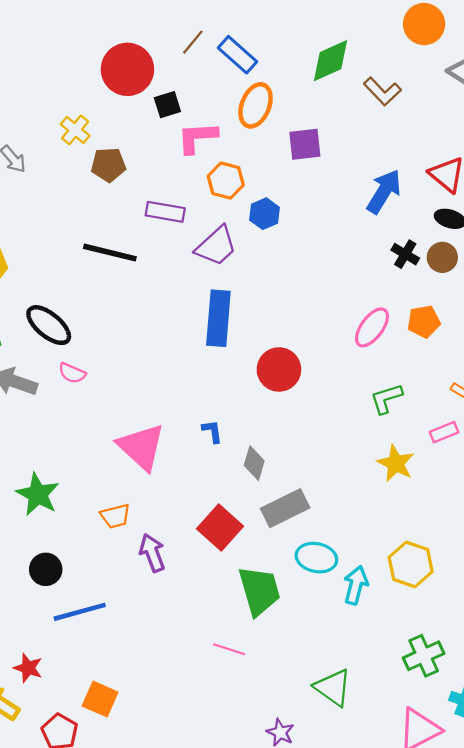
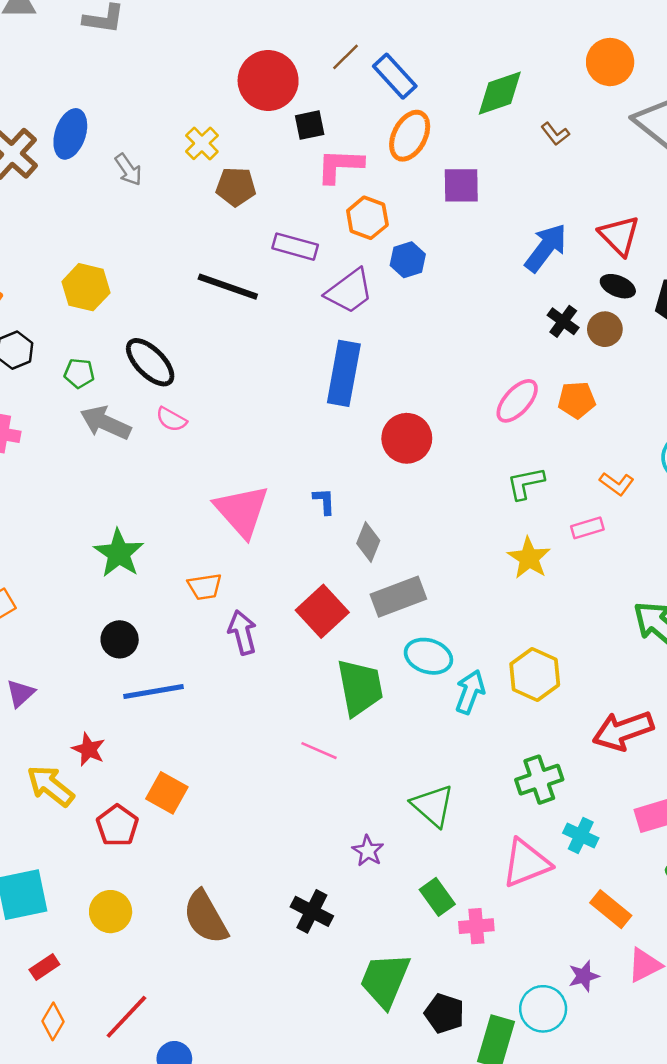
brown L-shape: (382, 91) -> (555, 134), size x0.7

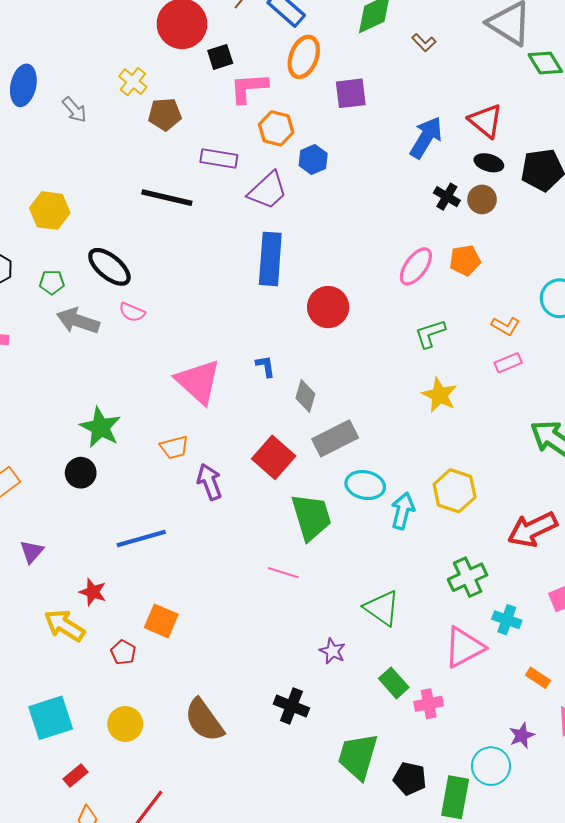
pink rectangle: (587, 528) -> (508, 363), moved
black circle: (120, 639) -> (81, 473), moved
red pentagon: (117, 826) -> (123, 652), size x0.7
orange rectangle: (611, 909) -> (538, 678), size x0.7

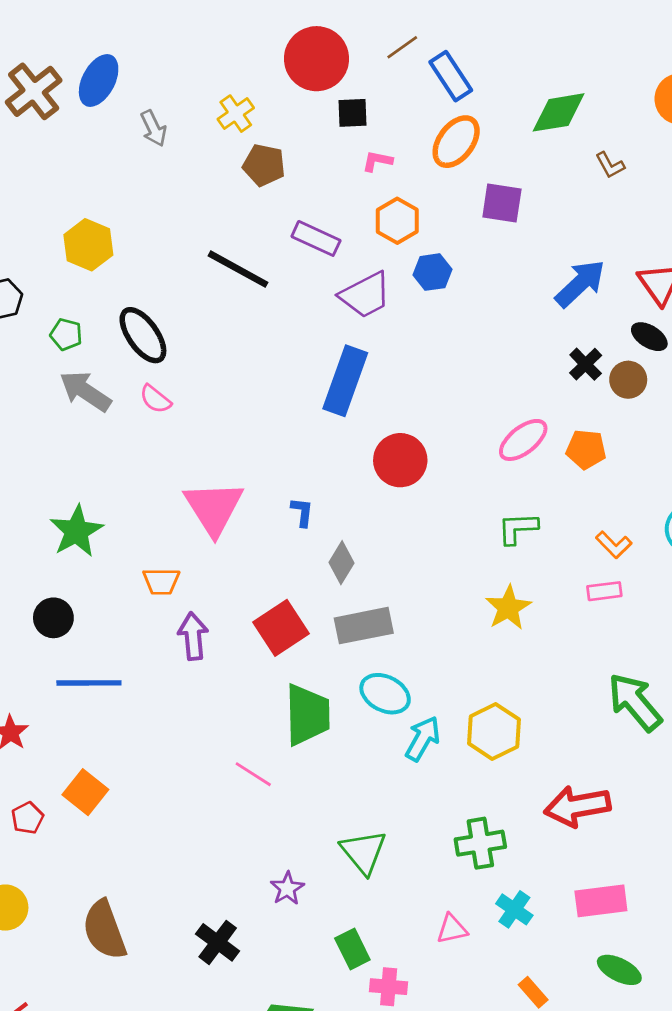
pink L-shape: (249, 88) -> (377, 161), size x0.6
black circle: (81, 473) -> (53, 618), moved
pink triangle: (464, 647) -> (452, 929), size x0.6

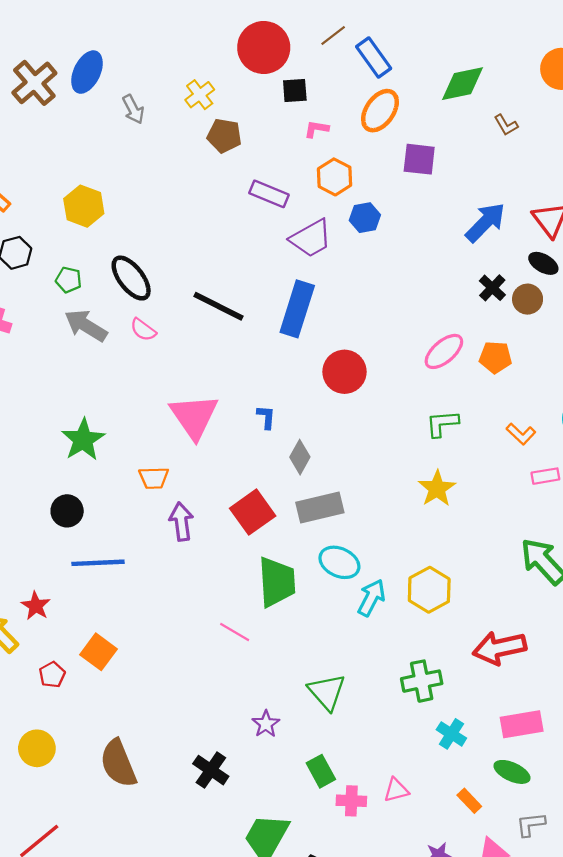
black line: (238, 269) -> (219, 306), moved
pink rectangle: (604, 591) -> (545, 476), moved
pink triangle: (452, 929) -> (396, 790), moved
green ellipse: (619, 970) -> (512, 772), moved

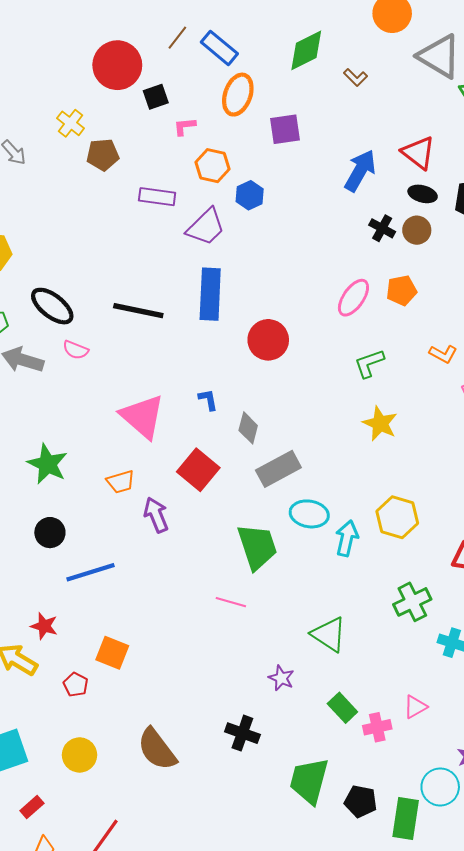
red square: (253, 512) -> (198, 470), moved

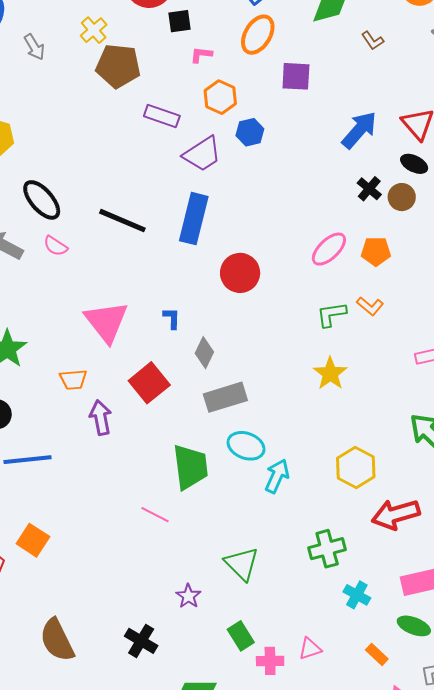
brown pentagon: (103, 155) -> (118, 66), size x1.4
orange L-shape: (443, 354) -> (370, 306), moved
yellow hexagon: (397, 517) -> (356, 467), moved

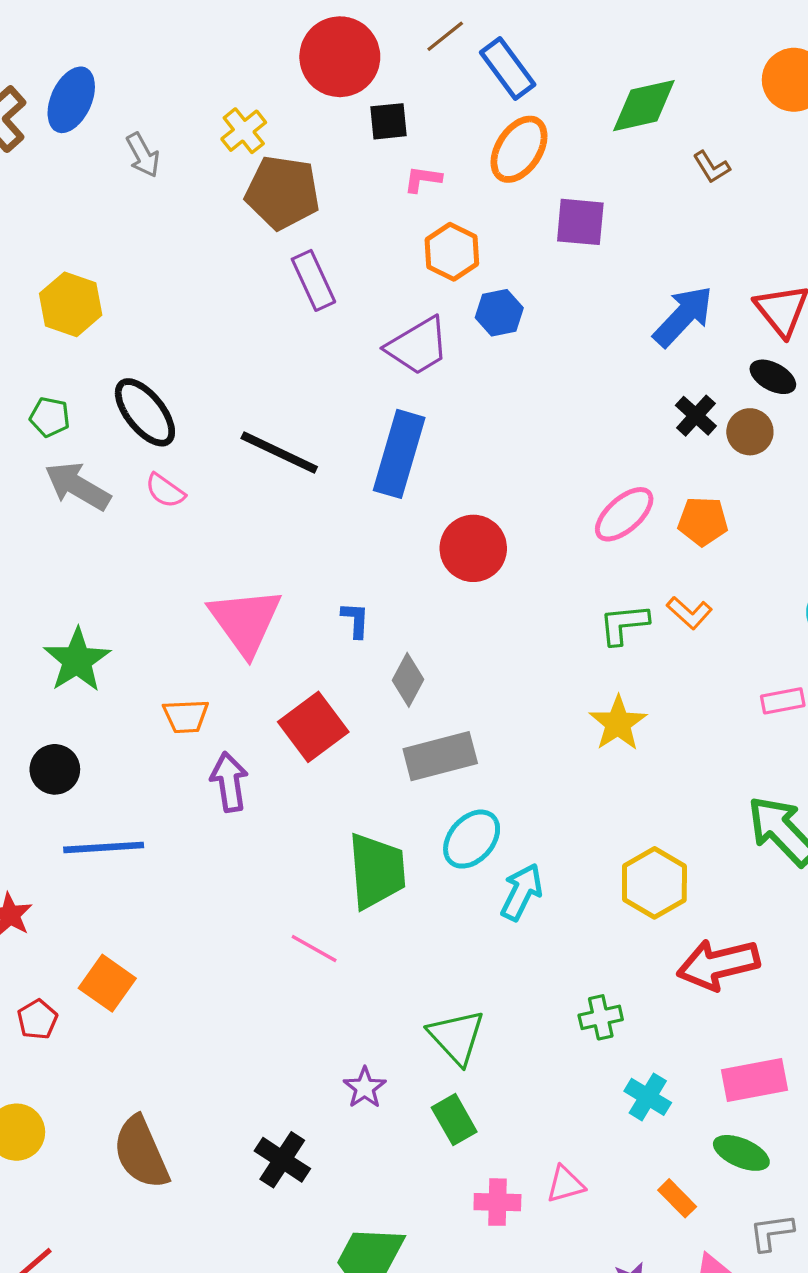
purple rectangle: (162, 116) -> (313, 280), moved, turned 44
cyan ellipse: (246, 446) -> (472, 839), turned -72
green cross: (327, 549) -> (601, 1017), size x0.7
green rectangle: (241, 636) -> (454, 1120), moved

